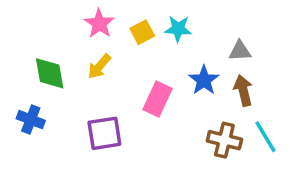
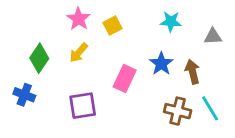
cyan star: (178, 29) -> (171, 22), moved
gray triangle: (240, 51) -> (213, 36), moved
green diamond: (50, 73) -> (39, 58), turned 44

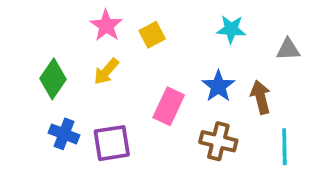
blue cross: (24, 95) -> (64, 134), moved
cyan line: (210, 108) -> (284, 147), turned 30
brown cross: (178, 111) -> (218, 141), moved

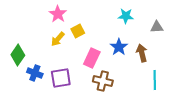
yellow square: (152, 35) -> (78, 31), moved
green diamond: (53, 79) -> (18, 55), moved
brown cross: (218, 141) -> (103, 81), moved

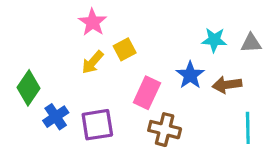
cyan star: (126, 16) -> (214, 40), moved
brown arrow: (142, 53) -> (227, 85), turned -84
blue cross: (35, 73) -> (56, 117), turned 35

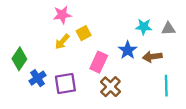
pink star: (93, 22) -> (62, 15), turned 30
brown cross: (165, 130) -> (110, 87), turned 30

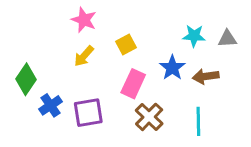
pink star: (62, 15) -> (84, 20), turned 30
yellow square: (84, 33) -> (126, 45), moved
cyan line: (166, 86) -> (198, 121), moved

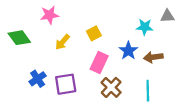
pink star: (84, 20) -> (50, 15), moved, turned -30
gray triangle: (227, 39) -> (167, 16), moved
green diamond: (26, 79) -> (19, 38), moved, turned -70

